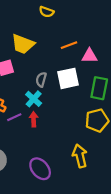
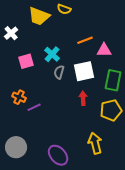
yellow trapezoid: (23, 44) -> (39, 16), moved
cyan cross: (34, 99) -> (52, 54), moved
red arrow: (34, 119) -> (83, 98), moved

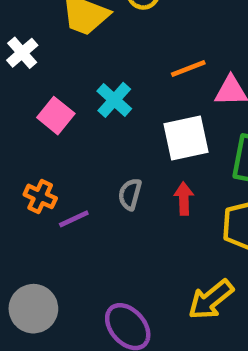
pink square: (26, 61) -> (56, 116), turned -35
gray semicircle: (59, 72) -> (130, 194), moved
yellow arrow: (95, 143) -> (211, 300), turned -115

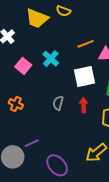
purple line: (74, 219) -> (32, 143), moved

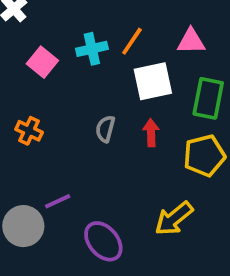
orange line: (86, 44) -> (132, 41), moved, turned -35
cyan cross: (51, 59) -> (92, 49), turned 35

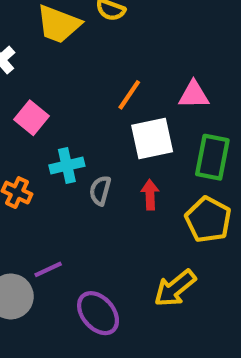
cyan cross: (92, 49) -> (67, 166), moved
yellow pentagon: (204, 156) -> (208, 220), turned -30

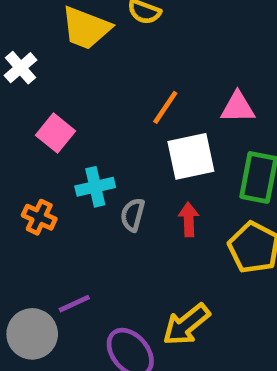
yellow arrow: (175, 288) -> (186, 325), moved

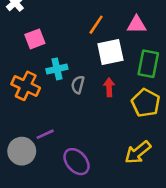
pink square: (56, 133) -> (35, 39), turned 30
orange cross: (39, 217) -> (26, 86), size x1.5
yellow arrow: (186, 325) -> (138, 152), moved

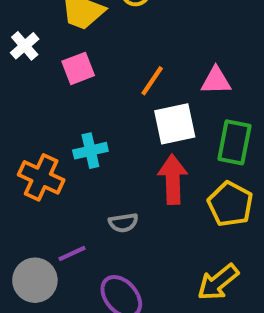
pink square: (35, 39) -> (78, 68), moved
gray semicircle: (78, 85) -> (123, 223), moved, turned -114
red arrow: (109, 87) -> (173, 179), size x1.6

